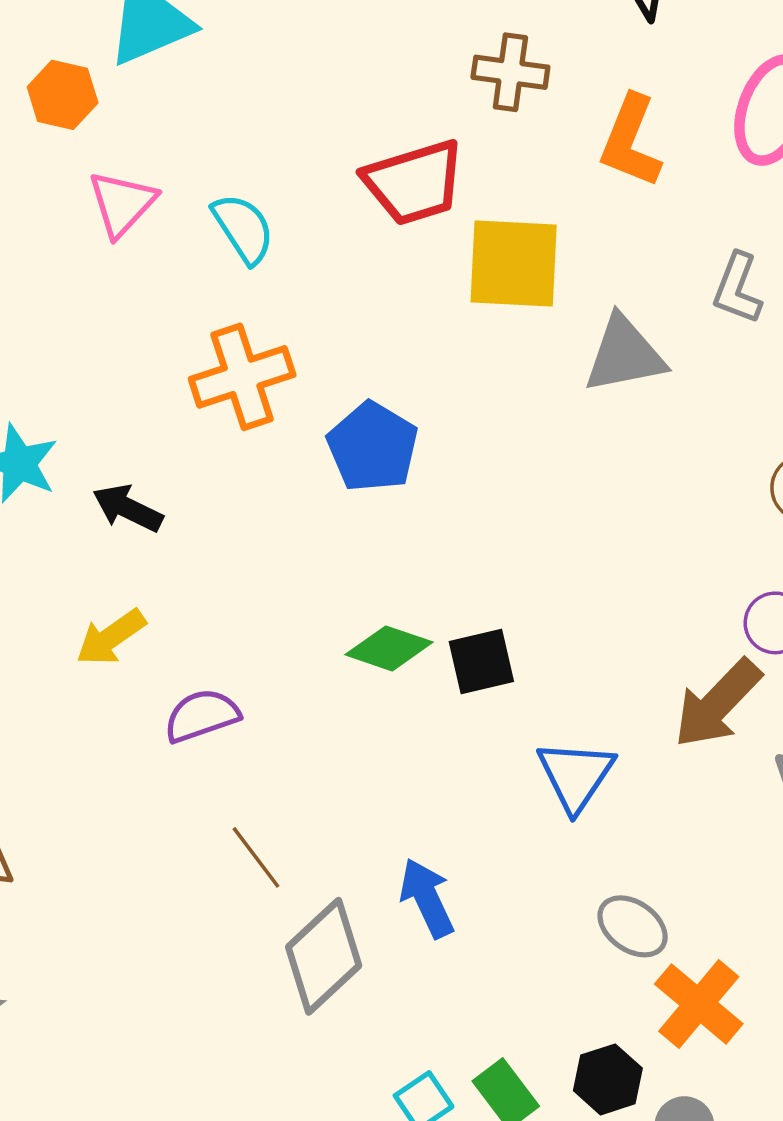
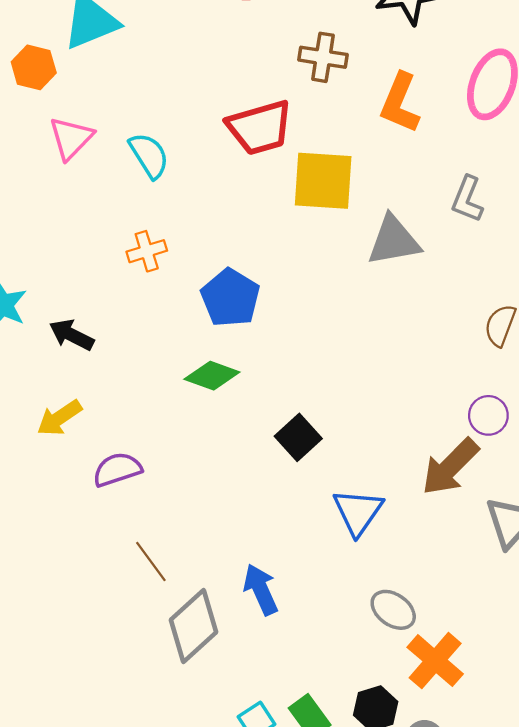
orange cross: (242, 377) -> (147, 251), size x0.6
green diamond: (389, 648) -> (212, 376), moved
black square: (481, 661) -> (298, 437), turned -30

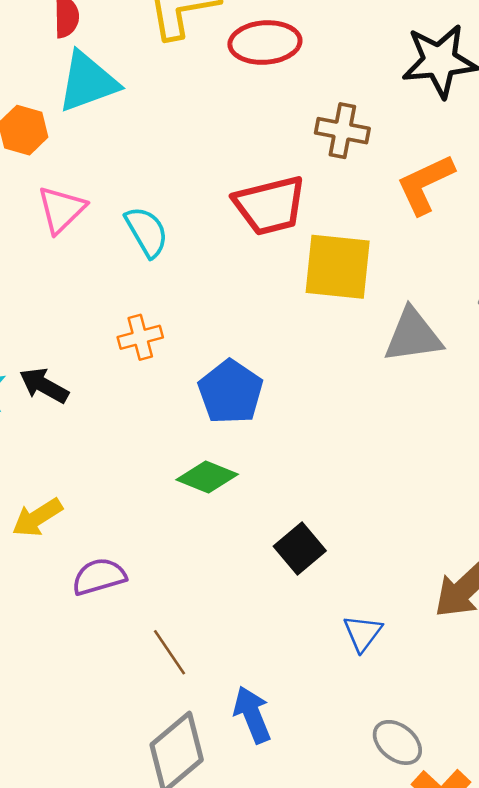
orange L-shape: (400, 103) -> (425, 184), turned 40
black arrow: (72, 335) -> (44, 386), moved
blue triangle: (358, 512) -> (363, 633), size x0.7
brown line: (151, 562) -> (169, 652), moved

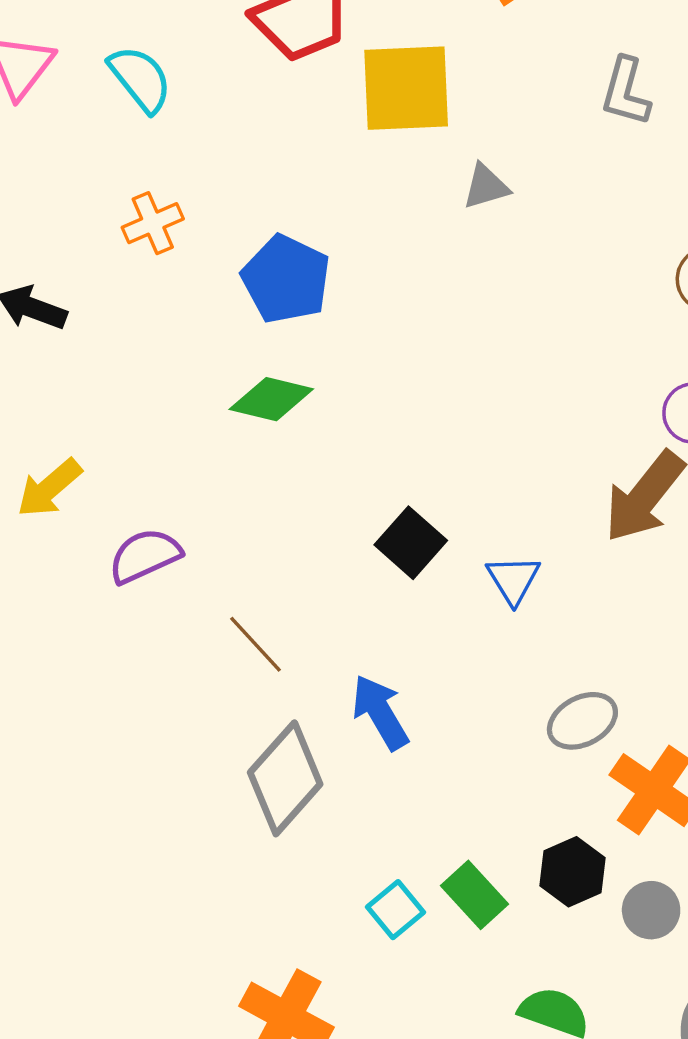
gray triangle: (413, 336) -> (486, 187), moved, size x0.6
black square: (300, 548) -> (411, 543), moved
gray ellipse: (397, 742) -> (582, 721), turned -57

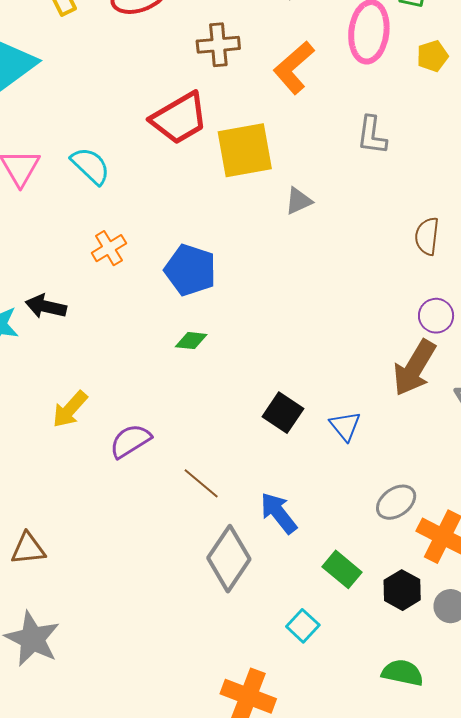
green diamond: (271, 399) -> (191, 341), size x0.7
green rectangle: (475, 895) -> (342, 569), moved

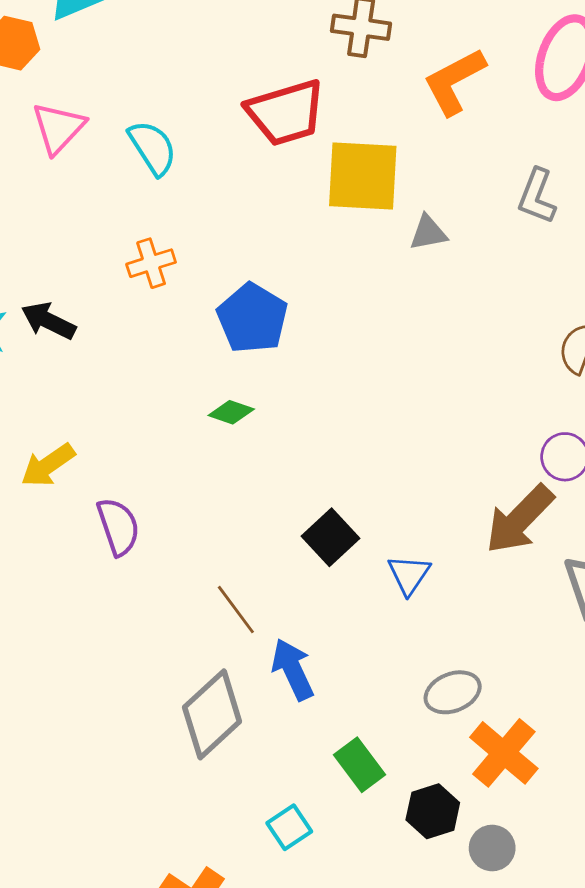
gray triangle: (299, 201) -> (428, 233), moved
purple semicircle: (130, 441) -> (118, 527), turned 90
brown line: (201, 483) -> (236, 610), moved

